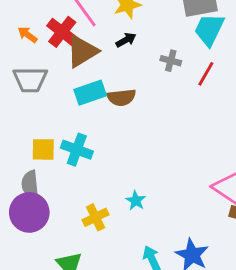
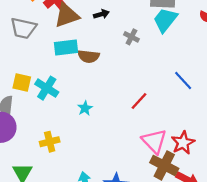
red line: (206, 74) -> (139, 101), moved
cyan star: (136, 201) -> (85, 108), moved

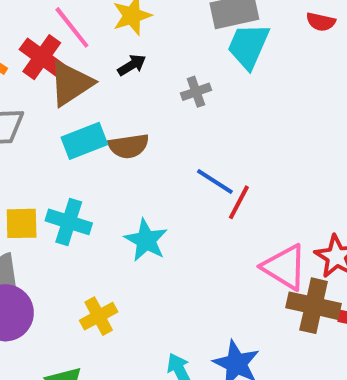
gray cross: (131, 37) -> (196, 92), turned -32
blue line: (183, 80) -> (215, 181), moved
cyan star: (85, 108) -> (146, 240), size x1.5

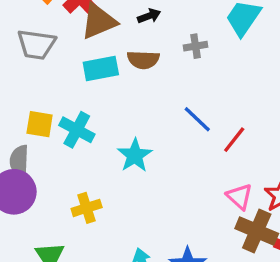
brown semicircle: (129, 146) -> (143, 60), moved
red line: (239, 202) -> (234, 140), moved
pink triangle: (285, 267) -> (240, 197), size x0.7

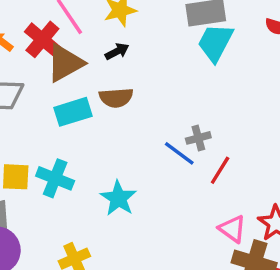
gray cross: (196, 46) -> (198, 138), moved

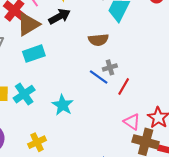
black arrow: (117, 51) -> (59, 16), size x1.5
brown semicircle: (116, 98) -> (98, 40), moved
cyan cross: (55, 178) -> (24, 94), turned 35

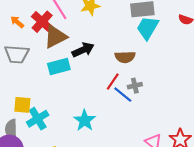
black arrow: (59, 16) -> (83, 50), moved
red line: (124, 87) -> (113, 82), moved
cyan cross: (24, 94) -> (38, 119), moved

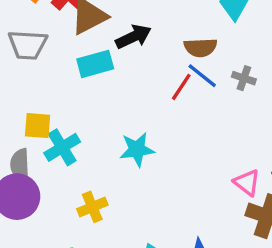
gray cross: (135, 86) -> (244, 78), moved, turned 32
blue line: (123, 95) -> (202, 76), moved
cyan star: (85, 120) -> (137, 149), turned 30

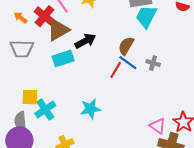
brown semicircle: (200, 48) -> (126, 46), turned 126

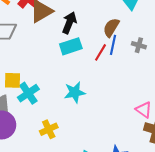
black arrow: (85, 41) -> (69, 23), turned -40
cyan rectangle: (63, 58) -> (71, 46), moved
blue line: (128, 63) -> (113, 45), turned 66

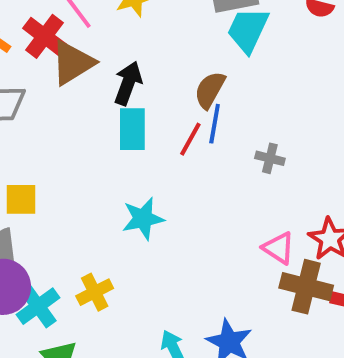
gray cross: (139, 45) -> (270, 158), moved
cyan rectangle: (71, 46) -> (132, 129), turned -70
cyan cross: (28, 93) -> (38, 306), moved

